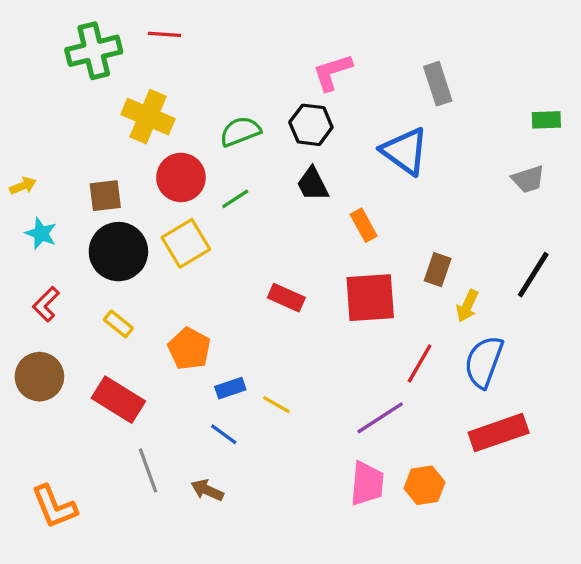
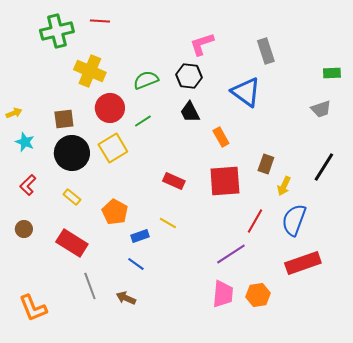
brown circle: (39, 377) -> (24, 229), size x0.6
yellow line: (276, 405) -> (168, 223), moved

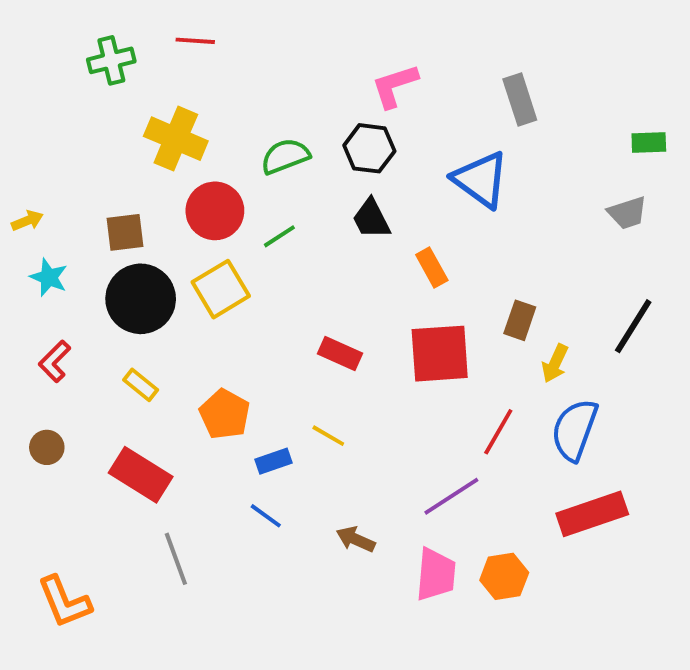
green cross: (57, 31) -> (111, 60), size x0.7
brown arrow: (126, 298) -> (356, 539), moved

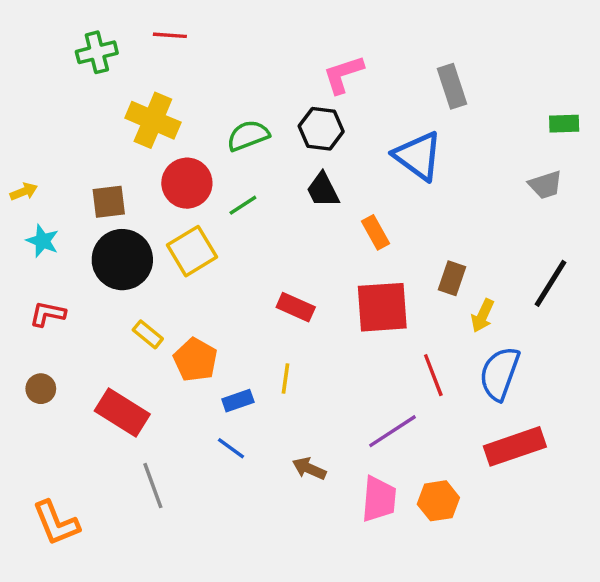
red L-shape: (55, 361) -> (48, 314), turned 57
yellow rectangle: (141, 385) -> (148, 334), moved
red line: (498, 432) -> (433, 375), turned -51
yellow line: (328, 436) -> (285, 379), turned 68

